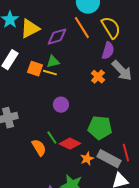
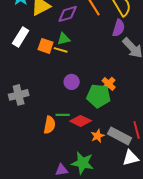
orange cross: (98, 77) -> (109, 84), moved
green pentagon: (100, 128) -> (99, 96), moved
green line: (52, 138) -> (63, 115), turned -56
orange semicircle: (39, 148) -> (50, 125), turned 42

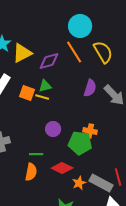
purple semicircle: (119, 28) -> (90, 88), moved
orange cross: (109, 84) -> (90, 131), turned -32
green line: (63, 115) -> (36, 154), moved

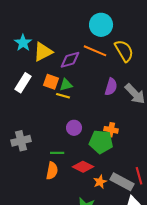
orange line: (74, 52) -> (95, 51), turned -35
orange square: (27, 93) -> (51, 82), moved

